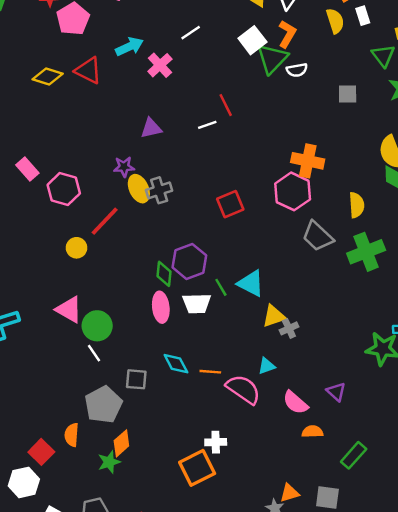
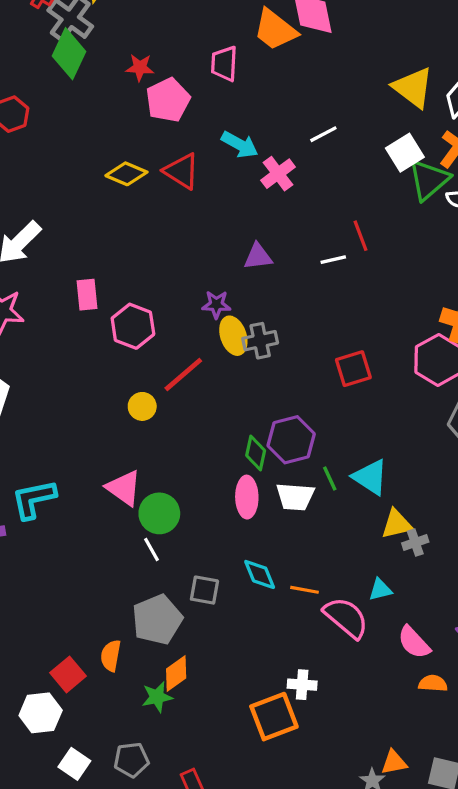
cyan arrow: (129, 47) -> (240, 145), turned 48
pink rectangle: (27, 169) -> (87, 295), turned 30

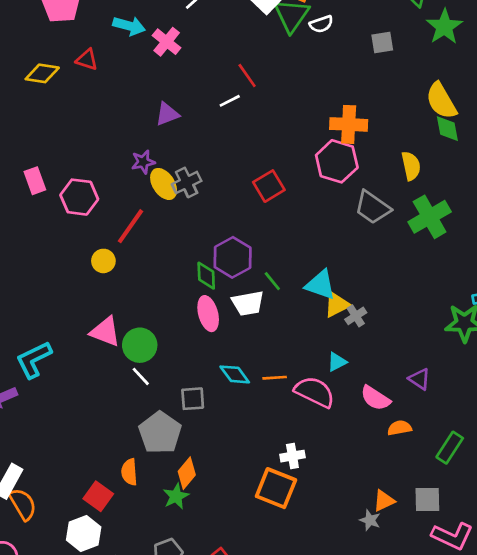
red triangle: (182, 171) -> (87, 60), size x0.7
cyan triangle: (370, 477) -> (321, 285), moved
orange square: (274, 717) -> (276, 488), turned -33

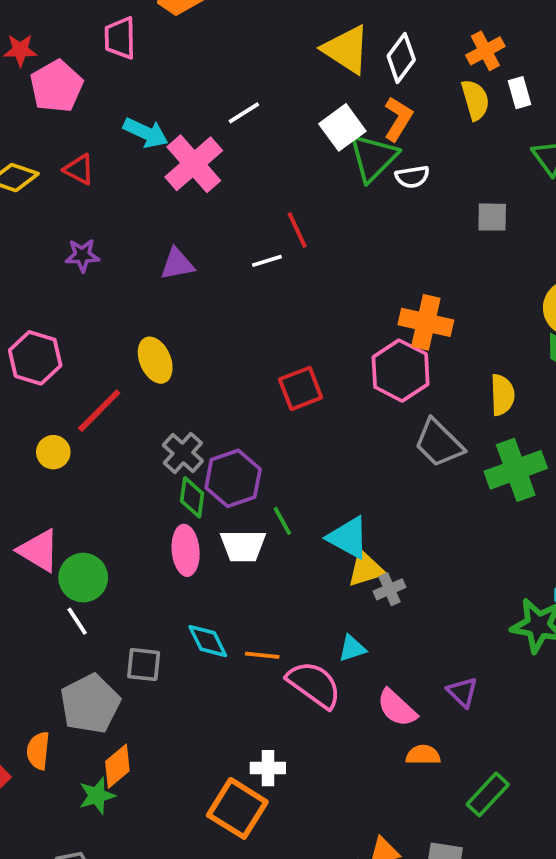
pink cross: (167, 42) -> (194, 164), size x1.4
purple star: (143, 162) -> (82, 255), moved
gray cross: (187, 183) -> (183, 453), moved, turned -32

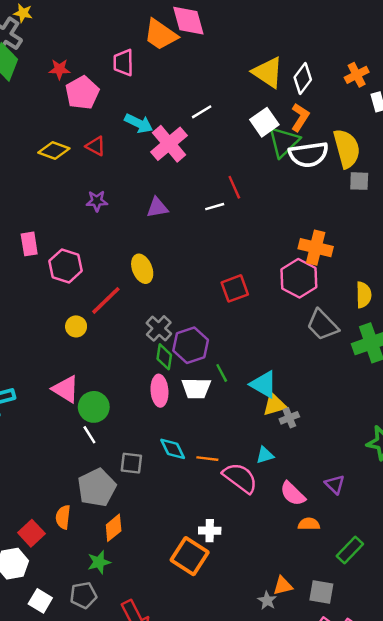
yellow semicircle: (475, 100) -> (347, 149), moved, size x1.5
white semicircle: (412, 177) -> (309, 154), size x1.8
green star: (97, 796) -> (99, 562), moved

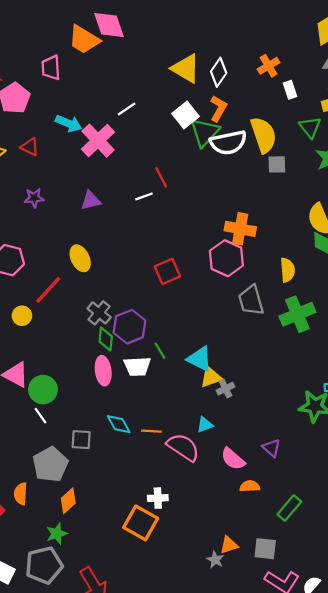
gray trapezoid: (323, 325) -> (251, 300), turned 32
gray pentagon: (83, 595) -> (44, 565), size x1.5

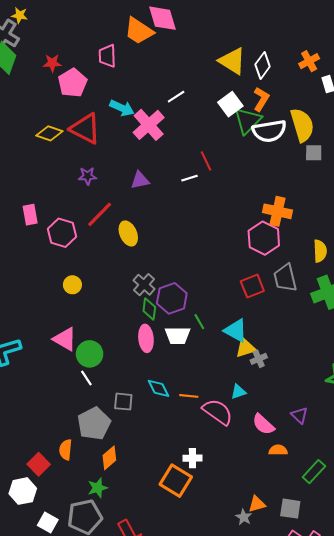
red triangle: (30, 147) -> (85, 129), size x1.8
red square: (167, 271) -> (252, 286), moved
red line: (48, 290) -> (100, 214), moved

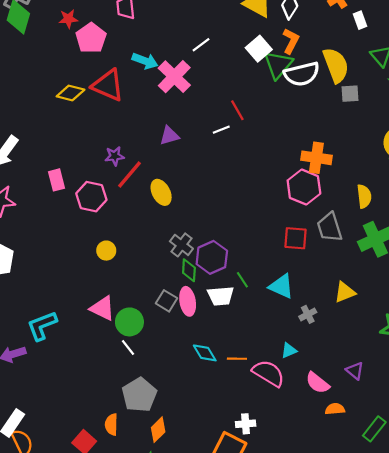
purple star: (88, 176) -> (115, 156), moved
red square: (252, 286) -> (296, 238), turned 30
yellow triangle: (246, 348) -> (345, 292), moved
gray square: (123, 402) -> (167, 301), moved, turned 30

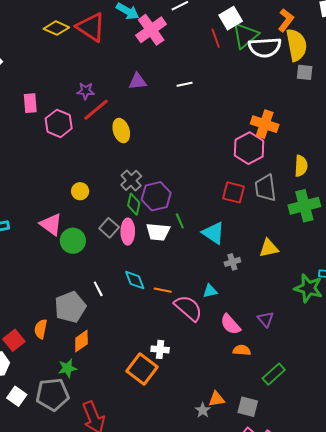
orange L-shape: (291, 41) -> (286, 20), moved
red line: (237, 110) -> (216, 38), moved
yellow circle: (106, 251) -> (80, 191), moved
white line: (128, 347) -> (98, 289), moved

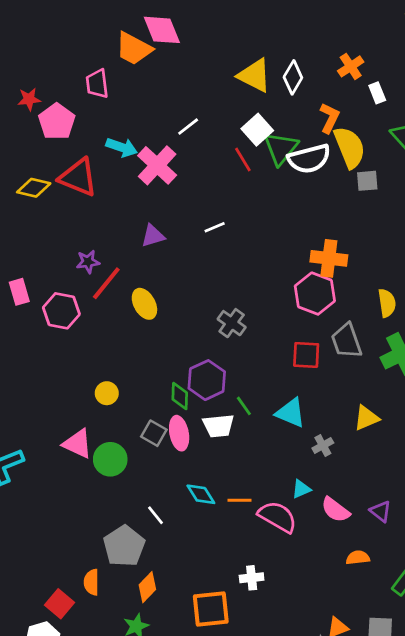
gray cross: (131, 180) -> (232, 323), moved
pink semicircle: (230, 324) -> (335, 510), moved
orange square: (142, 369) -> (211, 609), moved, turned -32

